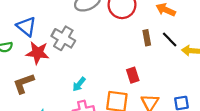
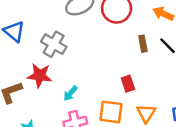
red star: (38, 53) -> (40, 76), moved

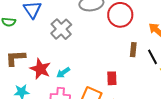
red star: (40, 76) -> (40, 69), moved

